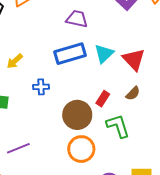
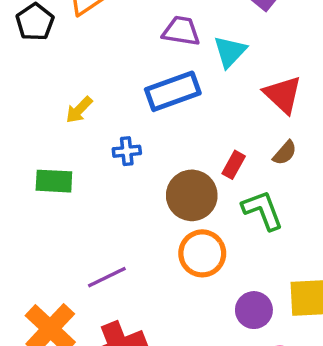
cyan triangle: (104, 54) -> (230, 52), moved
purple line: (18, 148) -> (107, 277), moved

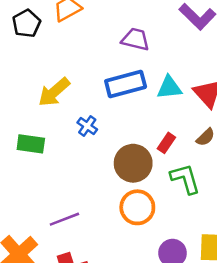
cyan triangle: (230, 52) -> (169, 88), moved, turned 36
yellow arrow: (79, 110) -> (54, 92), size x1.5
blue cross: (127, 151) -> (87, 126), turned 36

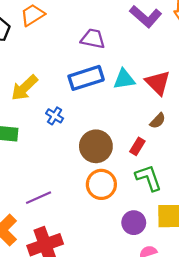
red rectangle: (166, 143) -> (137, 146), moved
green L-shape: (185, 179) -> (148, 178), moved

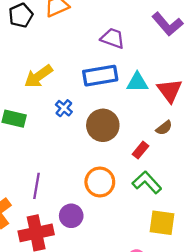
brown circle: (96, 146) -> (103, 125), moved
green L-shape: (148, 178) -> (147, 182), turned -32
purple line: (39, 198) -> (36, 186), turned -65
purple circle: (134, 223) -> (71, 216), moved

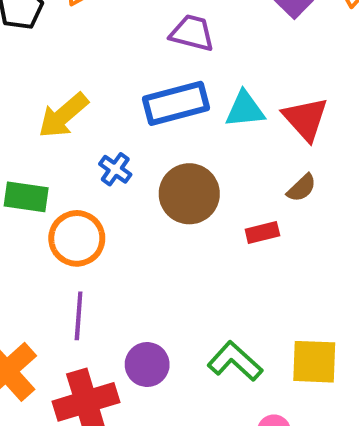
red rectangle: (141, 150) -> (262, 232), turned 42
orange circle: (100, 182) -> (77, 238), moved
green L-shape: (147, 182) -> (235, 361), moved

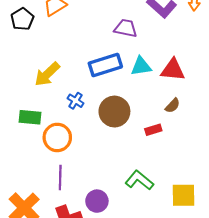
purple trapezoid: (192, 33) -> (126, 28), moved
red triangle: (305, 119) -> (173, 70), turned -40
green L-shape: (235, 361) -> (139, 180), moved

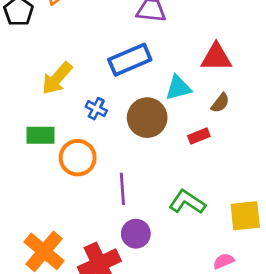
cyan triangle: (141, 66) -> (178, 88), moved
purple line: (60, 178) -> (122, 189), moved

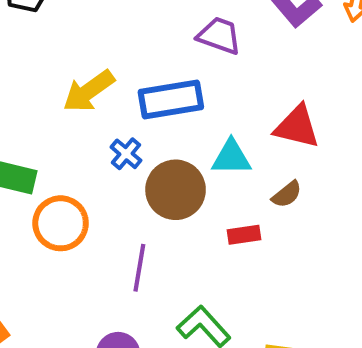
yellow arrow: (57, 78) -> (89, 91), moved
blue cross: (96, 109) -> (126, 154), moved
purple line: (122, 189) -> (139, 268), moved

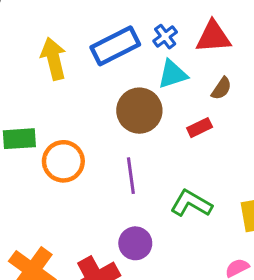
yellow arrow: (89, 91) -> (54, 59), turned 129
blue cross: (126, 154) -> (165, 37), moved, turned 30

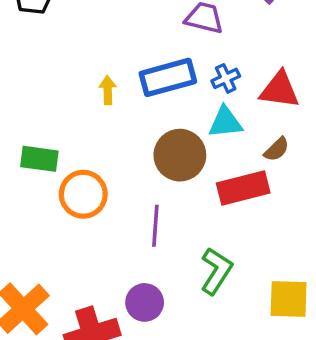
yellow arrow: (54, 59) -> (108, 90), moved, size x0.6
red rectangle: (200, 128) -> (243, 188), size x1.8
green L-shape: (191, 203) -> (216, 271), turned 81

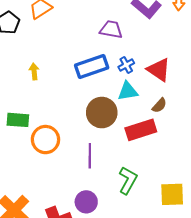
yellow arrow: (108, 90) -> (34, 72), moved
red triangle: (280, 90) -> (159, 70), turned 30

